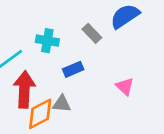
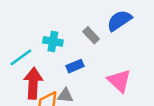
pink triangle: (125, 87) -> (119, 81), size x1.5

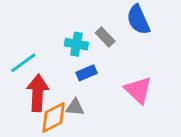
blue semicircle: (119, 21) -> (138, 20), turned -80
cyan cross: (53, 41) -> (76, 44), moved

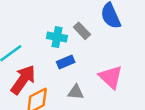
red arrow: (38, 93) -> (23, 80), turned 32
gray triangle: (75, 107) -> (76, 92), moved

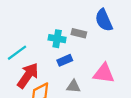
gray rectangle: (82, 31) -> (79, 33), turned -32
pink triangle: (111, 77) -> (104, 73), turned -35

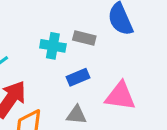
blue rectangle: (65, 60) -> (78, 77), moved

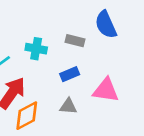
cyan cross: (53, 46) -> (36, 49), moved

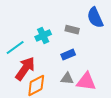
cyan cross: (36, 49) -> (43, 36), turned -35
pink triangle: (106, 90) -> (86, 82), moved

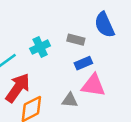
blue rectangle: (68, 55) -> (83, 63), moved
pink triangle: (86, 82) -> (93, 85), moved

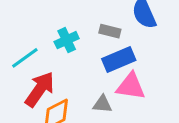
blue rectangle: (83, 63) -> (119, 59), size x1.5

